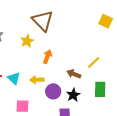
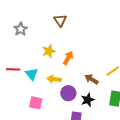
brown triangle: (43, 21) -> (60, 20), moved, size x0.6
yellow star: (27, 41) -> (49, 51), moved

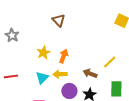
brown triangle: (60, 20) -> (59, 20), moved
cyan triangle: (32, 74) -> (42, 78), moved, turned 32
yellow arrow: (54, 79) -> (60, 74), moved

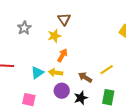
gray star: (12, 35) -> (24, 28), moved
yellow star: (43, 53) -> (54, 36), moved

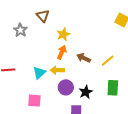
brown triangle: (64, 19) -> (43, 16), moved
yellow star: (54, 36) -> (63, 34), moved
brown arrow: (85, 77) -> (84, 58), moved

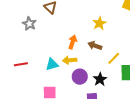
yellow star: (63, 34) -> (99, 23), moved
yellow line: (108, 61) -> (114, 58), moved
cyan triangle: (39, 73) -> (52, 64), turned 32

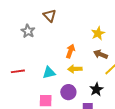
brown arrow: (95, 46) -> (101, 54), moved
yellow arrow: (70, 60) -> (75, 69), moved
purple circle: (80, 77) -> (68, 92), moved

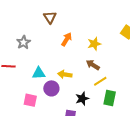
gray star: (28, 31) -> (24, 42), moved
orange arrow: (70, 51) -> (67, 39), moved
purple circle: (68, 92) -> (51, 88), moved

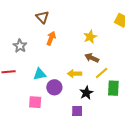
orange arrow: (67, 39) -> (51, 38), moved
yellow arrow: (65, 74) -> (75, 74), moved

